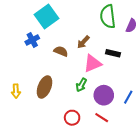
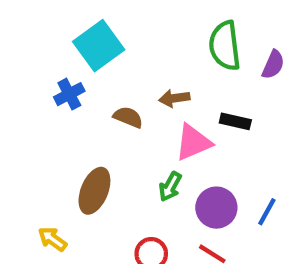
brown arrow: (83, 42) -> (174, 98), turned 40
yellow arrow: (16, 91) -> (52, 239), moved, turned 128

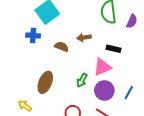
blue cross: (69, 94) -> (33, 35), turned 32
pink triangle: (193, 142) -> (102, 67), moved

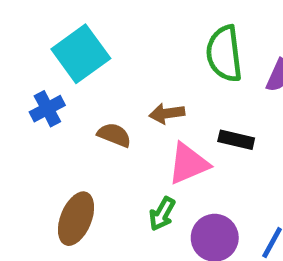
blue cross: (33, 35) -> (47, 109), turned -32
pink triangle: (102, 67) -> (188, 164), moved

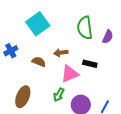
cyan square: (81, 54) -> (38, 24), moved

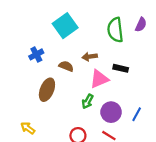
purple semicircle: (108, 37) -> (141, 25), moved
brown ellipse: (23, 97) -> (47, 90), moved

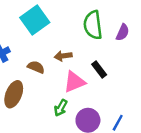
purple semicircle: (141, 25) -> (123, 32), moved
black rectangle: (121, 68) -> (99, 70), turned 40

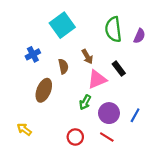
brown arrow: (63, 56) -> (87, 57), turned -112
brown semicircle: (36, 67) -> (63, 66), turned 56

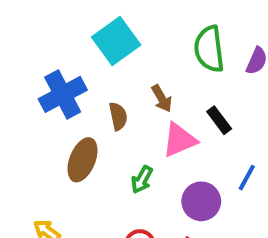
blue cross: (33, 54) -> (63, 94), size x1.6
green arrow: (85, 102) -> (142, 180), moved
blue line: (135, 115) -> (247, 178), moved

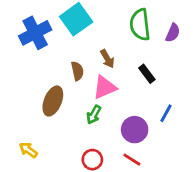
blue cross: (63, 94) -> (35, 33), moved
pink triangle: (179, 140) -> (105, 87), moved

